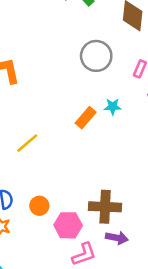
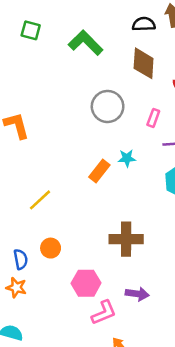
orange circle: (39, 206) -> (51, 248), moved
brown cross: (105, 207) -> (126, 239), moved

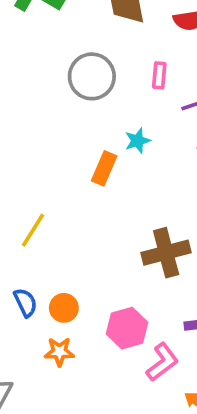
orange circle: (51, 248) -> (64, 308), moved
blue semicircle: (21, 259) -> (25, 303), moved
orange star: (16, 288) -> (59, 352), moved

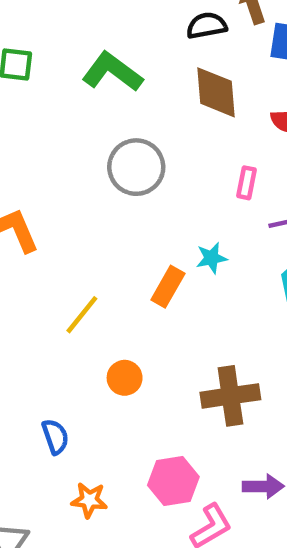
gray circle: (92, 76) -> (136, 167), moved
yellow line: (33, 230) -> (82, 315), moved
orange circle: (64, 308) -> (125, 378), moved

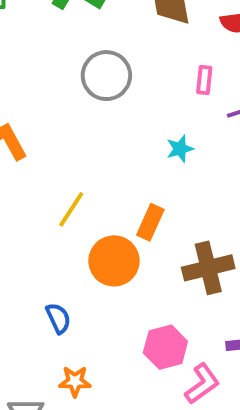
orange rectangle: (168, 287) -> (150, 222), moved
orange circle: (125, 378) -> (114, 261), size x1.6
orange star: (89, 500) -> (75, 381), moved

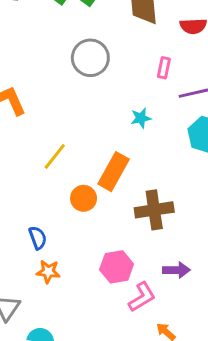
orange rectangle: (150, 222) -> (114, 172), size x1.4
orange circle: (114, 261) -> (84, 198), size x0.7
orange star: (75, 381) -> (48, 272), moved

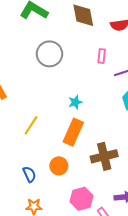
cyan star: (141, 118) -> (75, 102), moved
orange circle: (84, 198) -> (59, 166), moved
blue semicircle: (38, 238) -> (29, 174), moved

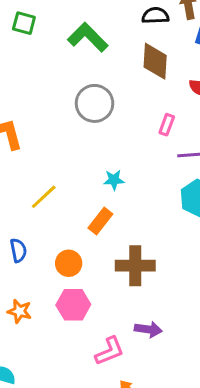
orange rectangle: (73, 132) -> (100, 221), size x0.7
blue semicircle: (29, 174) -> (18, 250), moved
pink hexagon: (81, 199) -> (73, 305), moved

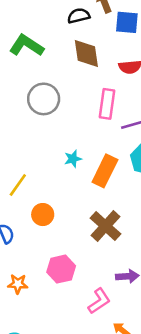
pink rectangle: (167, 125) -> (107, 104), size x1.6
orange rectangle: (100, 221) -> (105, 171), moved, size x1.4
orange circle: (69, 263) -> (43, 215), moved
brown cross: (135, 266) -> (105, 226), turned -36

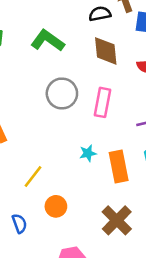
pink rectangle: (107, 104) -> (102, 102), moved
orange rectangle: (105, 171) -> (119, 166), turned -40

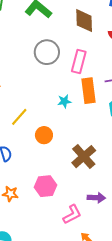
orange rectangle: (119, 166) -> (88, 91), moved
orange circle: (56, 206) -> (44, 135), moved

